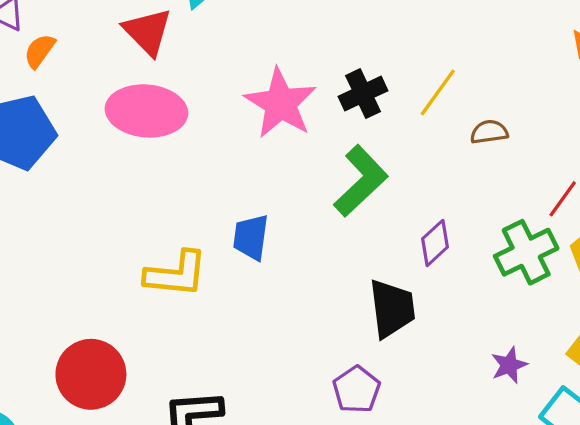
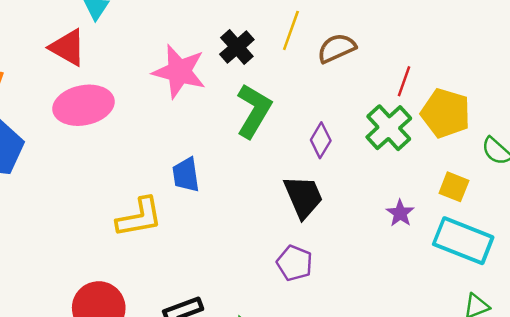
brown semicircle: (489, 132) -> (337, 48), size x1.4

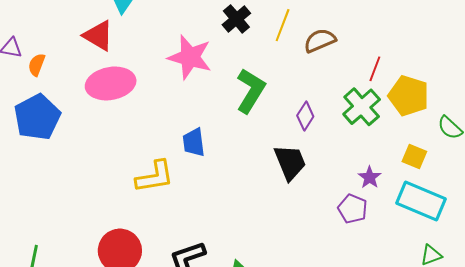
black cross: (237, 47) -> (236, 19), moved
purple pentagon: (295, 263) -> (352, 209), moved

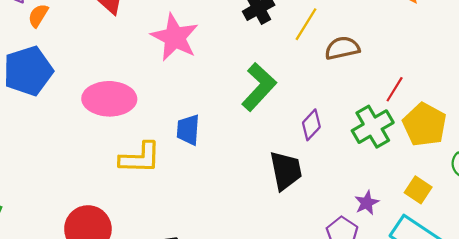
pink star: (190, 57) -> (175, 37), moved
pink ellipse: (111, 83) -> (109, 99), moved

